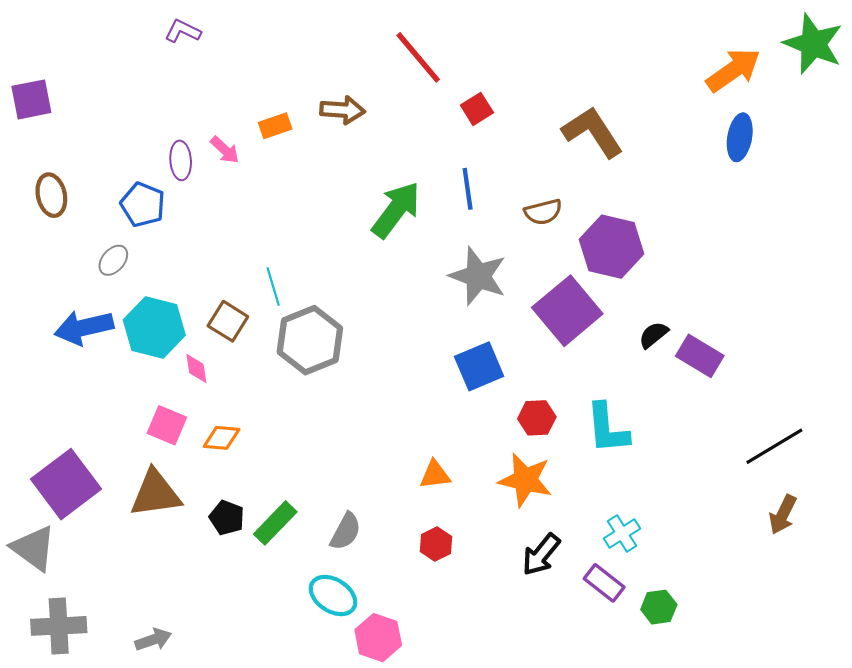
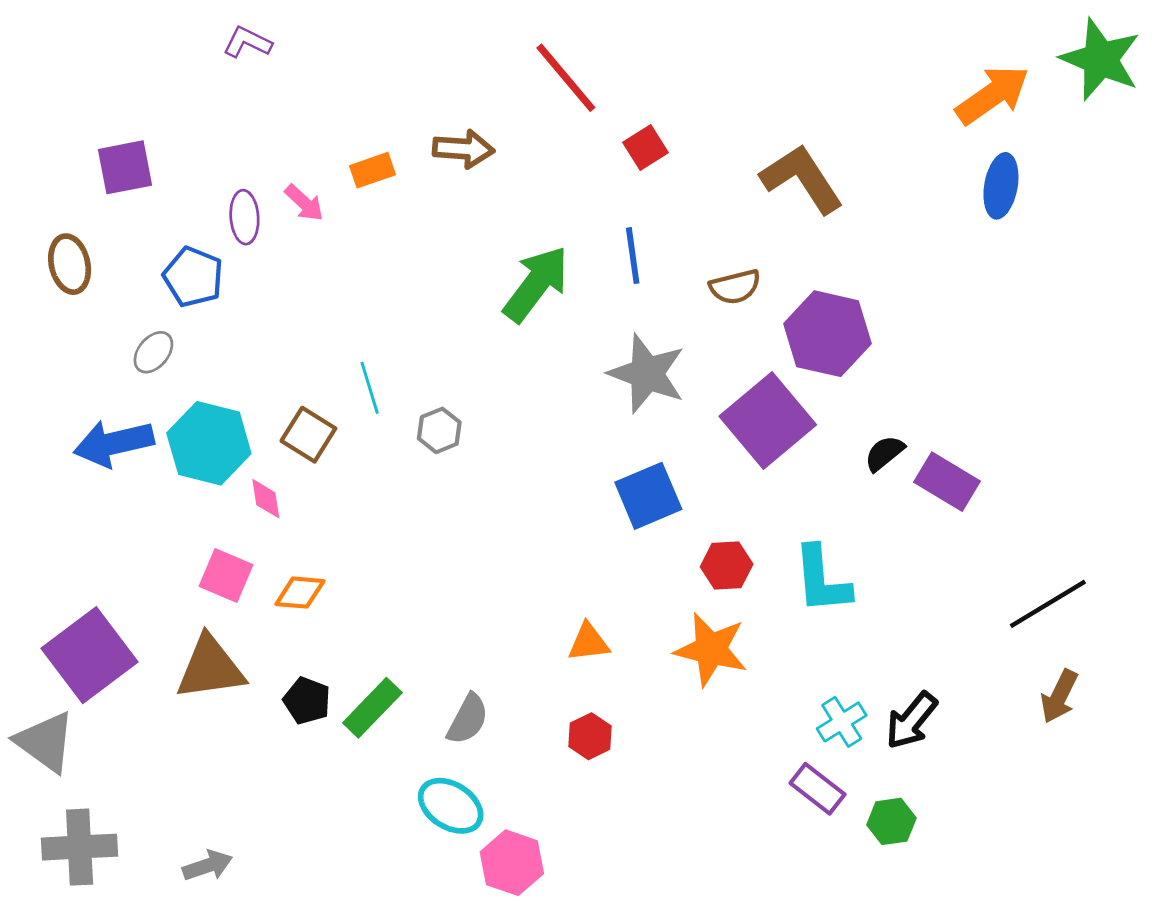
purple square: (31, 99) -> (125, 167), moved
gray hexagon: (310, 340) -> (439, 430), moved, size x0.5
black arrow: (541, 555) -> (911, 721), moved

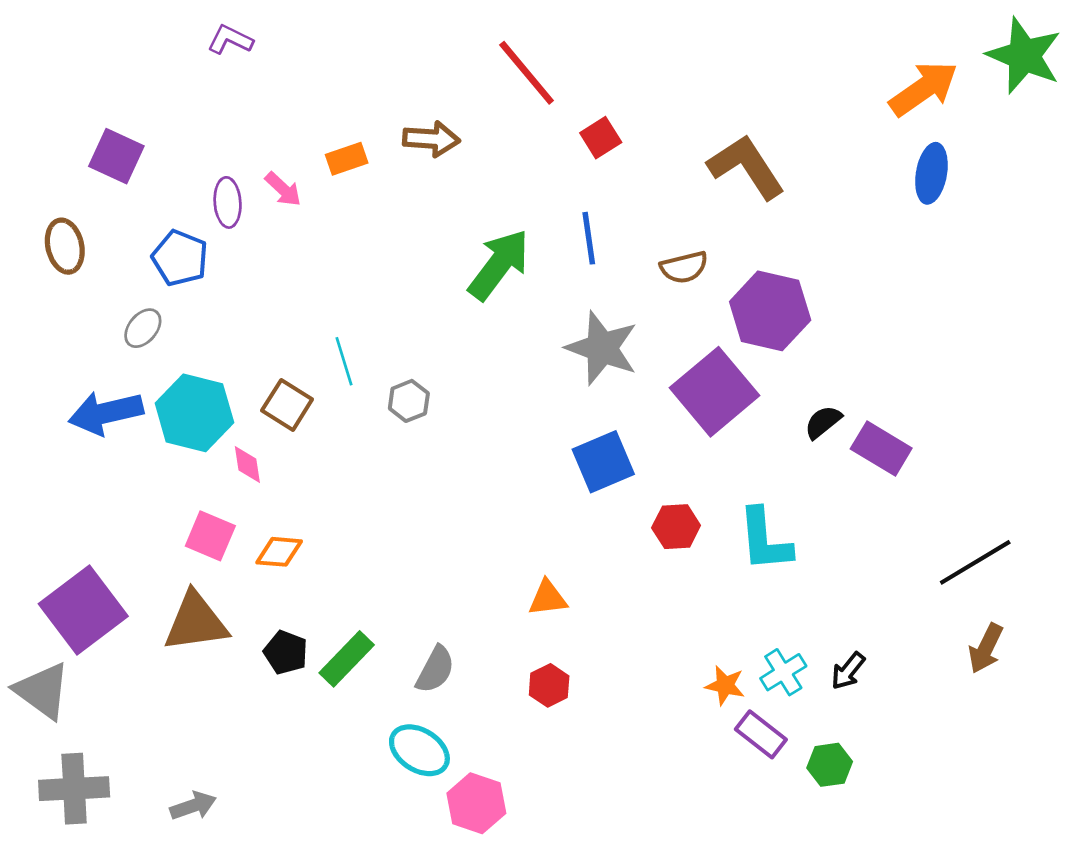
purple square: (125, 167) -> (116, 156), turned 36
orange star: (711, 649) -> (725, 685), moved, size x0.6
black arrow: (911, 721) -> (848, 671), size x0.7

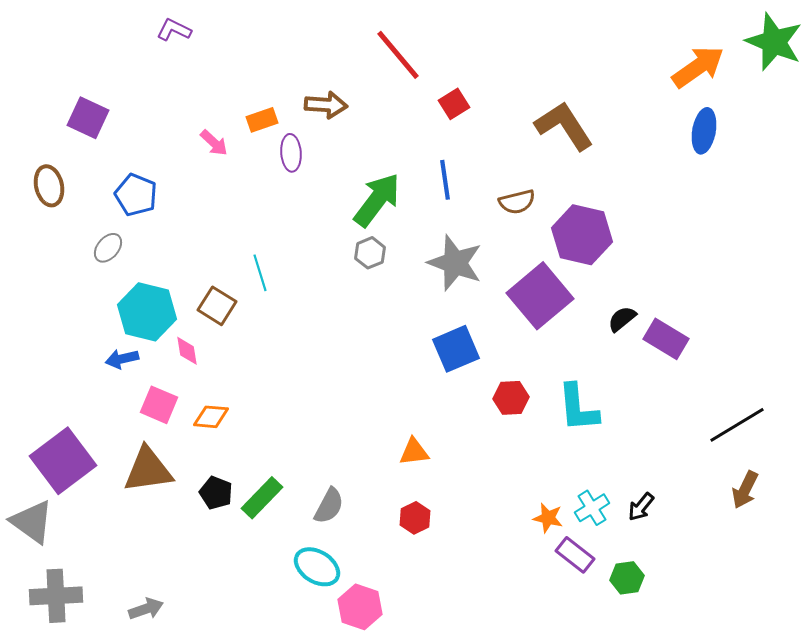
purple ellipse: (228, 202) -> (291, 153), moved
gray hexagon: (409, 401) -> (370, 253), moved
blue arrow: (106, 413) -> (122, 359), moved, size x0.6

